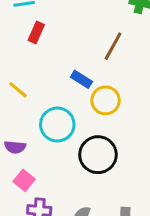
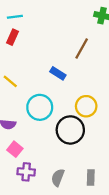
red rectangle: (36, 33) -> (13, 37), moved
yellow circle: (106, 100) -> (86, 106), moved

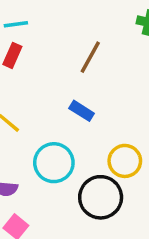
brown line: (82, 48) -> (90, 57), moved

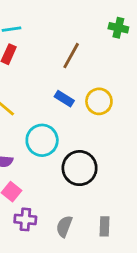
yellow circle: (125, 161) -> (99, 101), moved

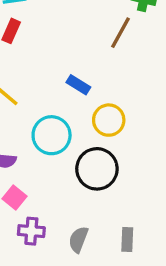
brown line: (71, 56) -> (120, 33), moved
yellow circle: (99, 101) -> (109, 120), moved

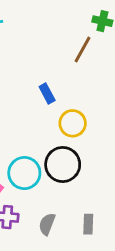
blue rectangle: (78, 85) -> (47, 94), turned 30
cyan circle: (52, 135) -> (24, 173), moved

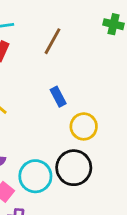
brown line: (83, 50) -> (52, 41), moved

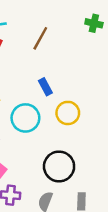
black circle: (74, 168) -> (59, 166), moved
cyan circle: (35, 176) -> (25, 118), moved

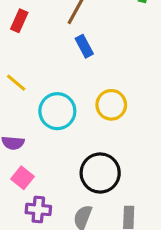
blue rectangle: (45, 87) -> (84, 46), moved

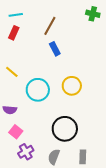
purple cross: (38, 209) -> (26, 152), turned -35

